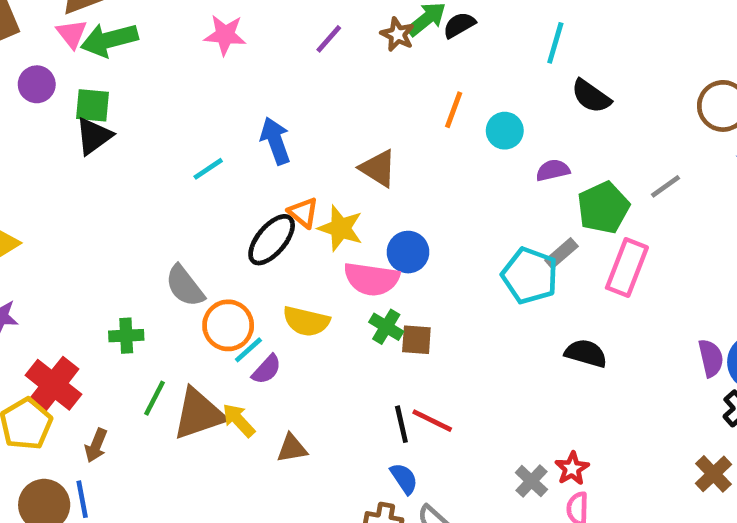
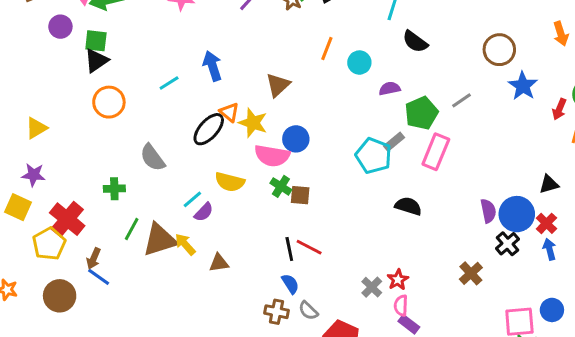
brown triangle: (378, 168) -> (278, 85), turned 44
orange circle: (228, 325) -> (109, 102), moved
brown cross: (713, 474) -> (471, 273), moved
blue line: (82, 499) -> (99, 277), moved, turned -45

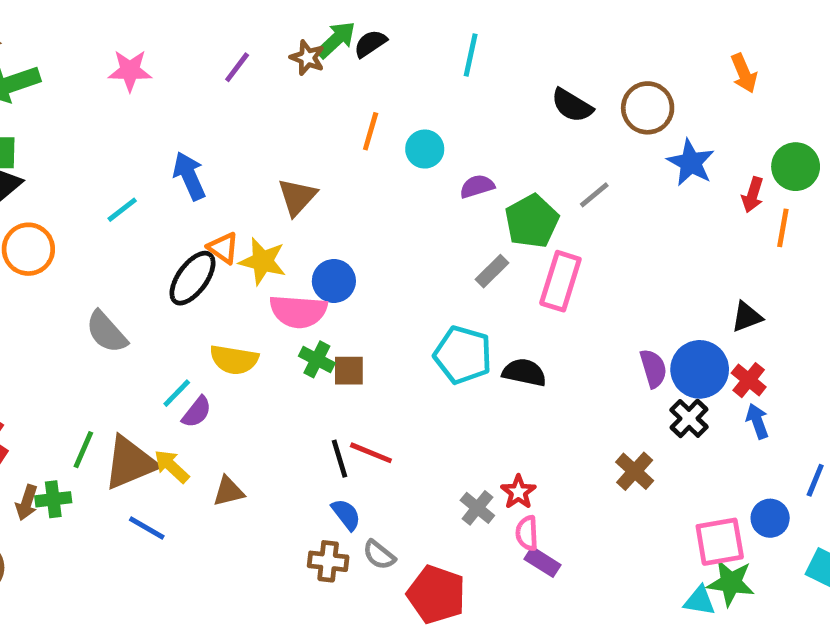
black semicircle: (415, 42) -> (572, 105), moved
cyan pentagon: (374, 156) -> (463, 355), moved
green cross: (114, 189) -> (53, 499), moved
blue line: (99, 277) -> (147, 528), moved

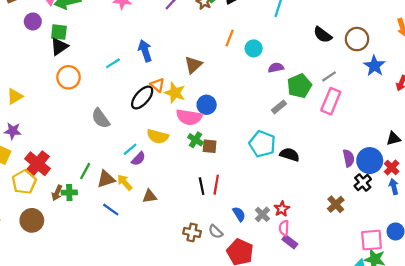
pink rectangle: (560, 281) -> (331, 101), moved
red line: (371, 453) -> (216, 185), turned 72
brown triangle: (130, 463) -> (106, 179), size x0.7
blue semicircle: (346, 514) -> (239, 214), moved

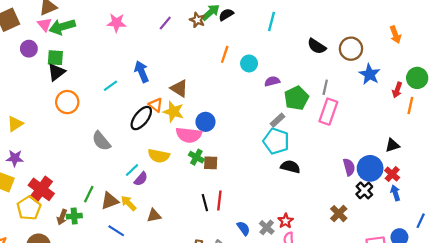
brown triangle: (193, 65) -> (179, 88), moved, turned -42
gray line: (329, 76) -> (325, 87), turned -40
cyan pentagon: (262, 144) -> (276, 141), moved

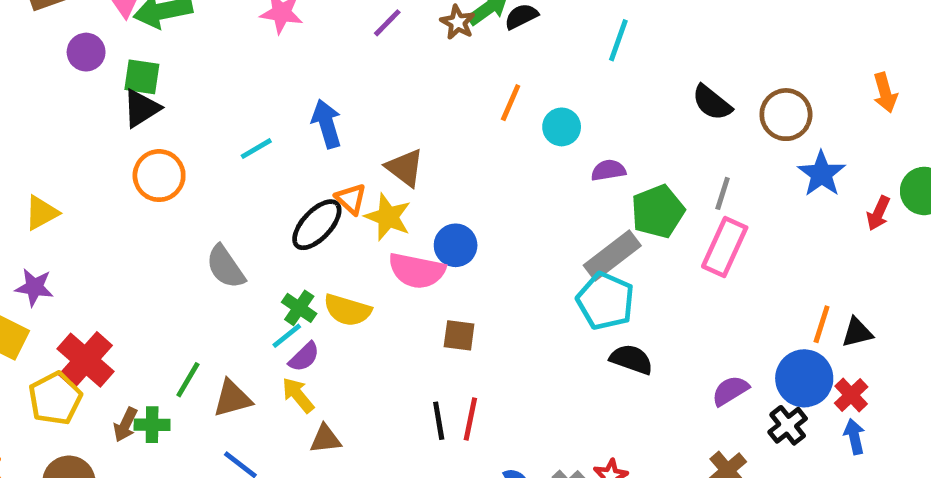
orange line: (410, 106) -> (822, 324), moved
gray rectangle: (277, 120) -> (612, 256), size x1.6
green cross: (196, 157) -> (299, 308), moved
purple semicircle: (349, 167) -> (730, 391), moved, turned -112
yellow arrow: (129, 203) -> (298, 395), moved

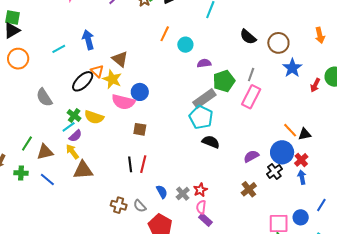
orange line: (822, 324) -> (290, 130), turned -63
green cross: (152, 425) -> (21, 173), moved
brown triangle: (325, 439) -> (83, 170), size x1.5

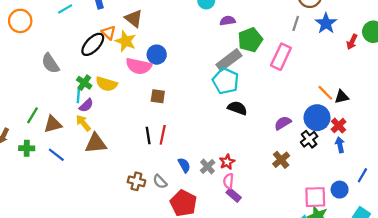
gray line: (251, 75) -> (296, 23), moved
cyan line: (69, 127) -> (78, 96), turned -48

